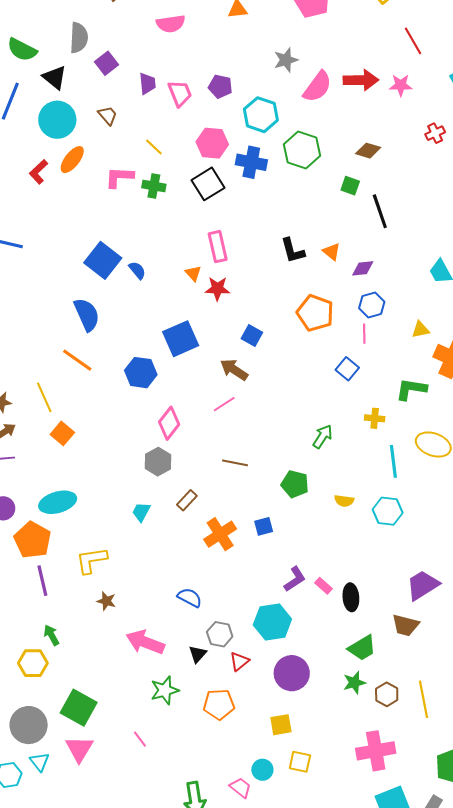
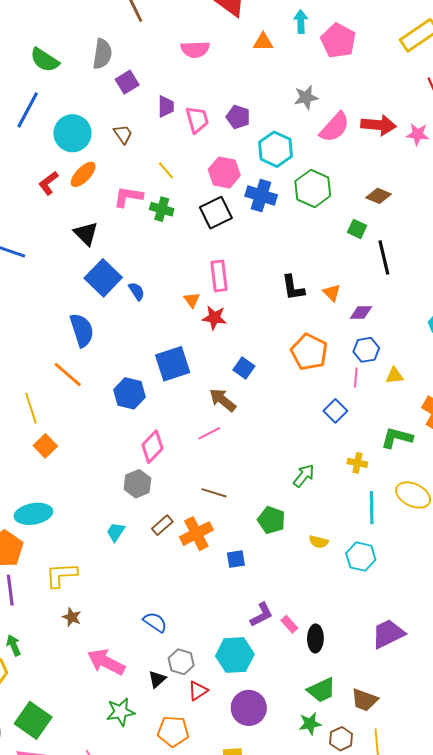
black triangle: (55, 77) -> (86, 234), moved
yellow triangle: (420, 330) -> (395, 376), moved
orange cross: (220, 534) -> (196, 534), moved
brown trapezoid: (405, 625) -> (364, 700), moved

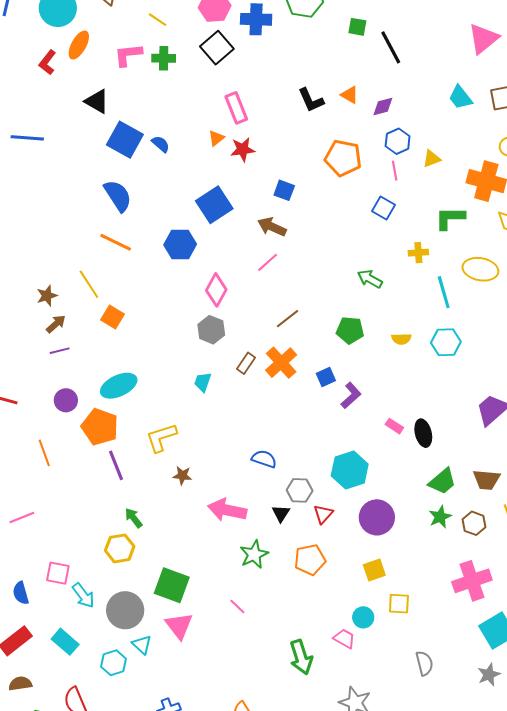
orange triangle: (192, 300) -> (216, 138), turned 42
green arrow: (304, 476) -> (370, 279), turned -85
brown line: (214, 493) -> (288, 319), turned -40
purple L-shape: (261, 615) -> (351, 395), moved

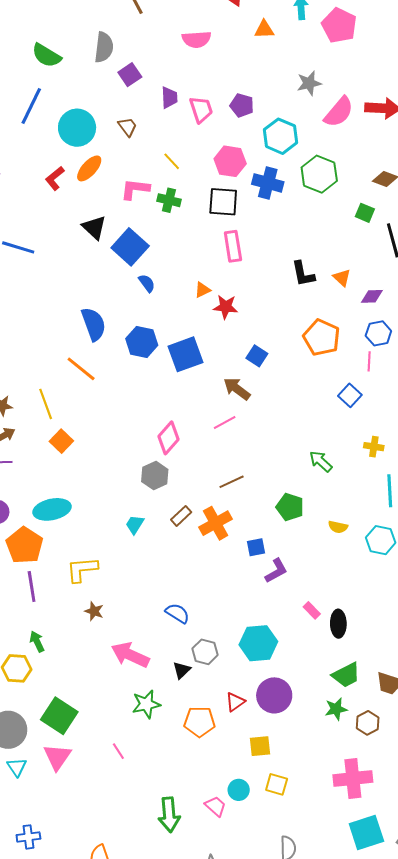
black square: (217, 48) -> (223, 202), turned 32
pink rectangle: (236, 108) -> (233, 246), moved
blue square: (125, 140) -> (130, 247), moved
blue hexagon: (180, 244) -> (142, 342), moved
red triangle: (323, 514) -> (235, 702), moved

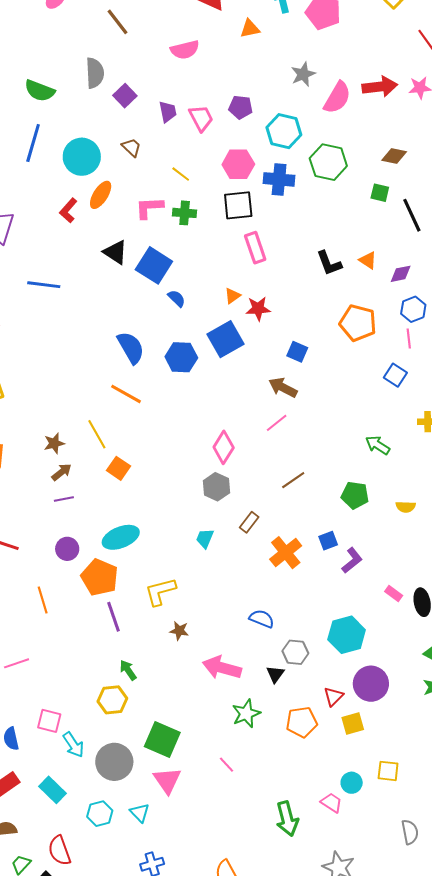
blue square: (186, 354) -> (226, 339), moved
orange cross: (216, 523) -> (286, 553), moved
yellow square: (260, 746) -> (353, 724), moved
cyan triangle: (17, 767) -> (140, 813), moved

